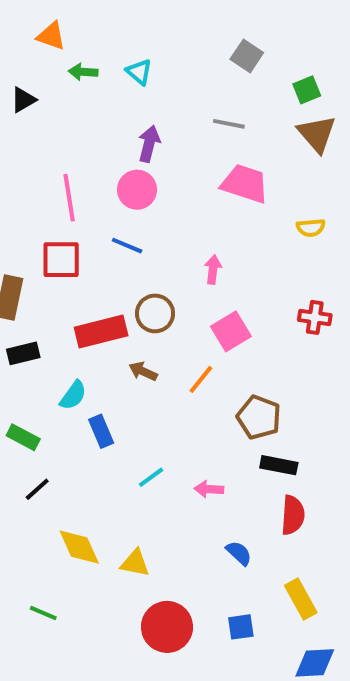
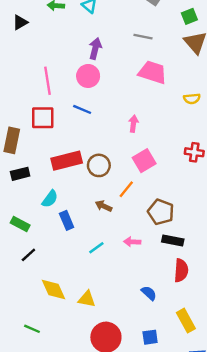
brown circle: (155, 313) -> (99, 165), moved
brown arrow: (143, 371) -> (104, 206), moved
pink arrow: (209, 489) -> (132, 242), moved

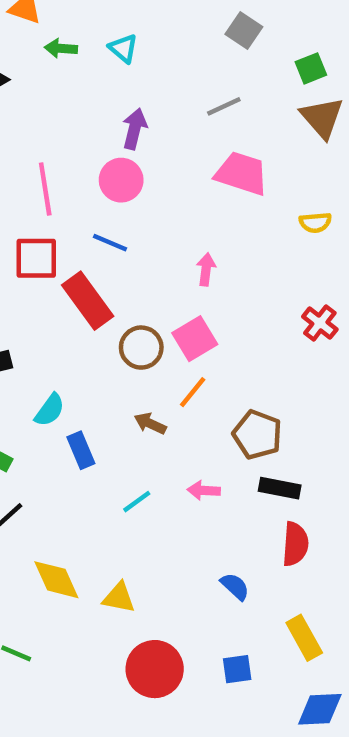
gray line: (143, 37) -> (224, 106), turned -36
red cross: (194, 152) -> (320, 323), turned 30
red rectangle: (67, 161) -> (88, 301), moved, turned 68
pink square: (144, 161) -> (195, 339), moved

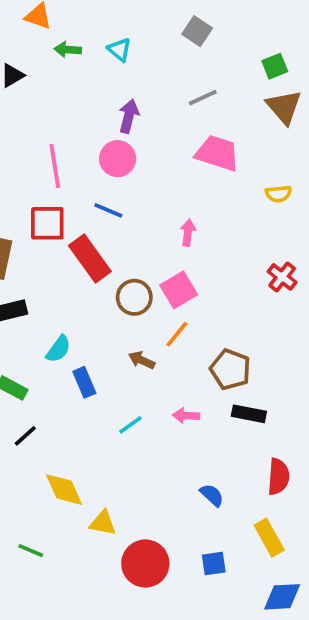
gray square: (244, 31) -> (197, 31), moved
red semicircle: (295, 544) -> (278, 477), moved
yellow triangle: (119, 598) -> (103, 523), moved

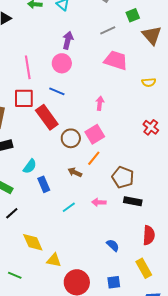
green square: (275, 66) -> (133, 15), moved

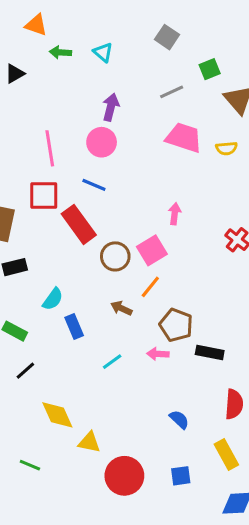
yellow semicircle: (149, 82) -> (226, 148), moved
pink arrow: (100, 103) -> (175, 214), moved
brown pentagon: (123, 177) -> (176, 325), moved

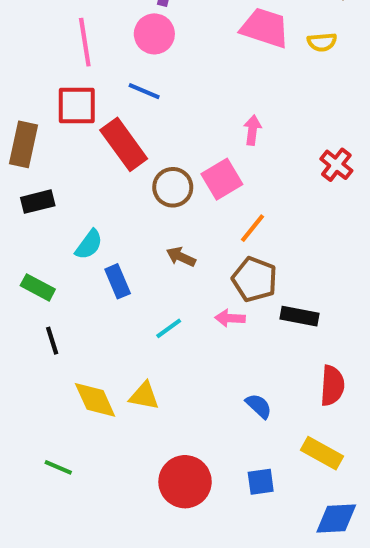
orange line: (150, 287) -> (252, 228), moved
black line: (25, 371) -> (52, 341), turned -65
yellow triangle: (89, 442) -> (144, 396), moved
yellow rectangle: (226, 454) -> (322, 453), turned -32

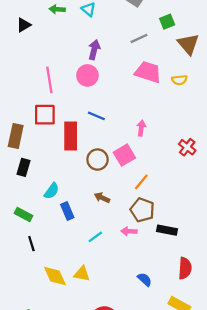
blue line: (144, 91) -> (96, 116), moved
red rectangle: (124, 144) -> (71, 136), turned 36
black rectangle: (38, 202) -> (24, 167), turned -60

